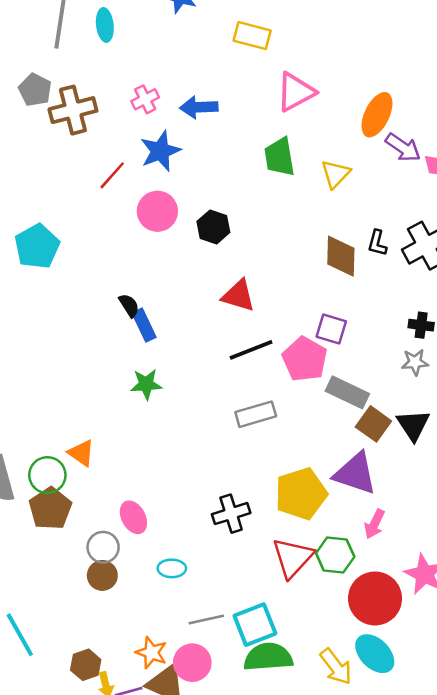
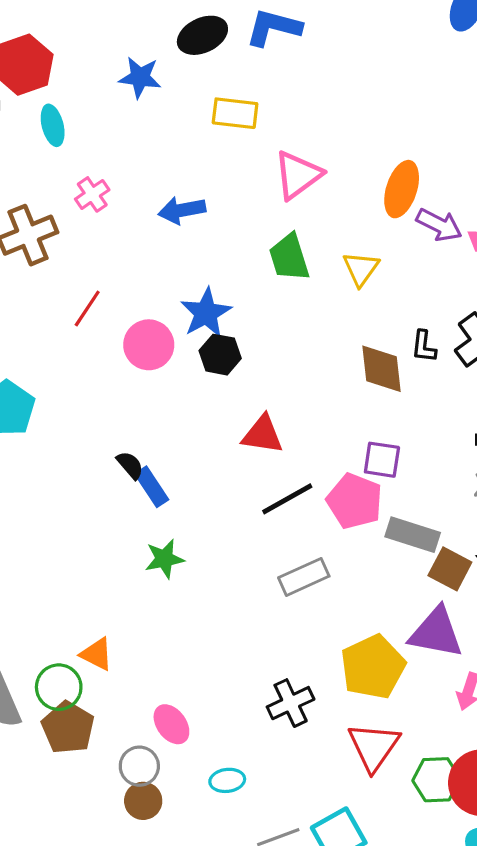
pink cross: (145, 99) -> (92, 194), moved
blue star: (160, 151) -> (206, 313), moved
green hexagon: (335, 555) -> (436, 780), moved

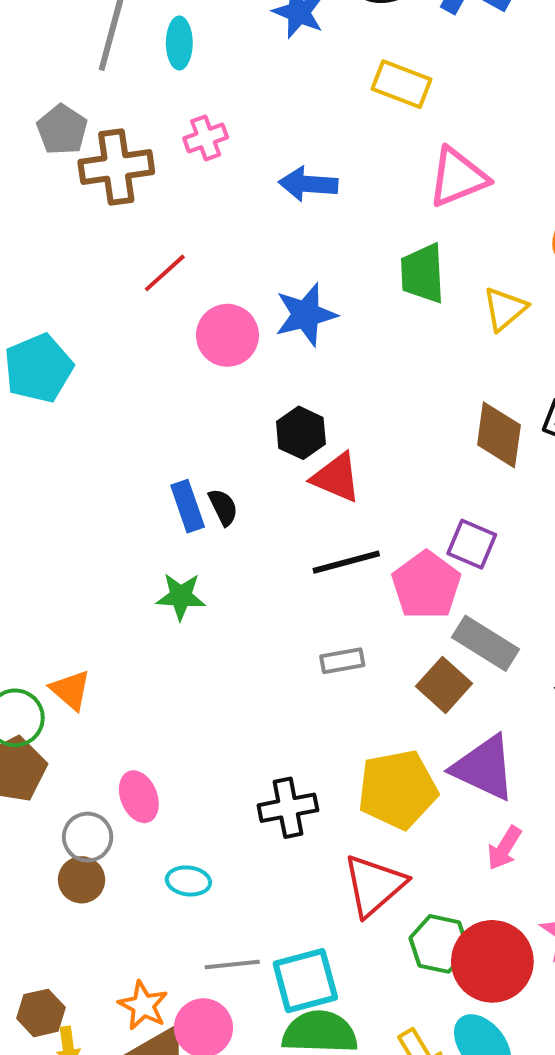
black hexagon: (220, 355) -> (301, 433), moved
black semicircle: (130, 465) -> (223, 507), moved
brown square: (450, 569) -> (444, 685), moved
gray rectangle: (304, 577) -> (342, 661), size x0.7

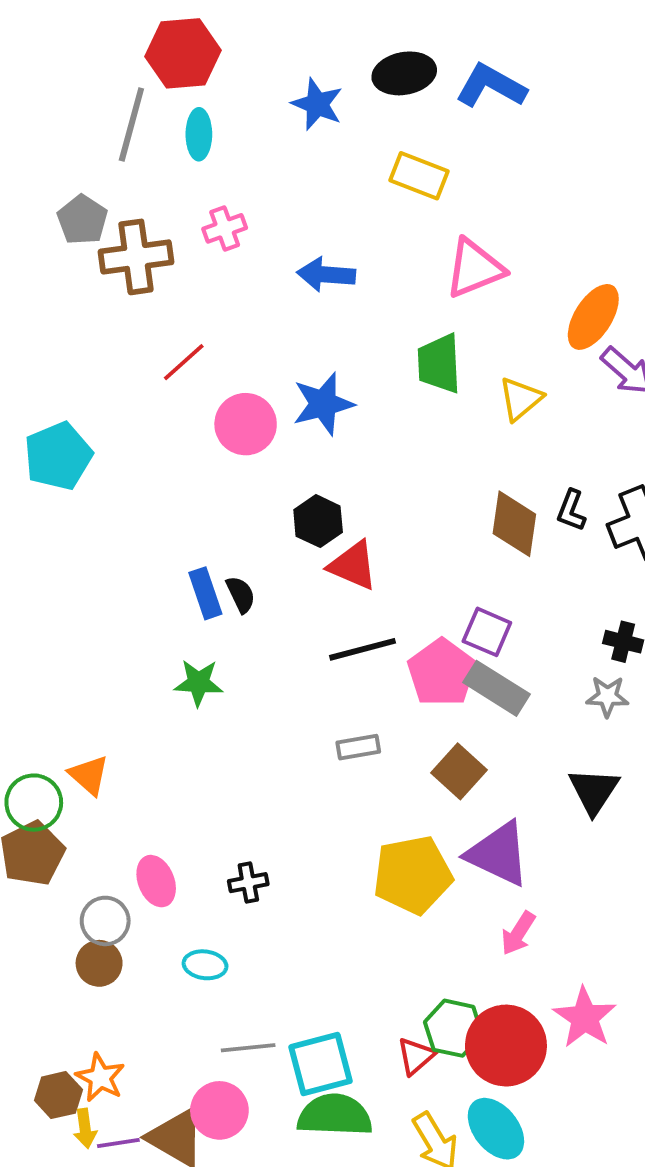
gray rectangle: (486, 643) -> (497, 688), moved
black cross: (288, 808) -> (248, 883), moved, size x0.7
red triangle: (374, 885) -> (416, 1056), moved, size x0.6
orange star: (143, 1005) -> (100, 1078), moved

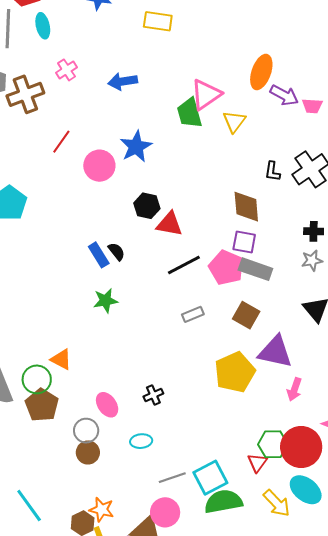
pink triangle: (474, 268) -> (206, 95), moved
brown diamond: (514, 524) -> (246, 207), moved

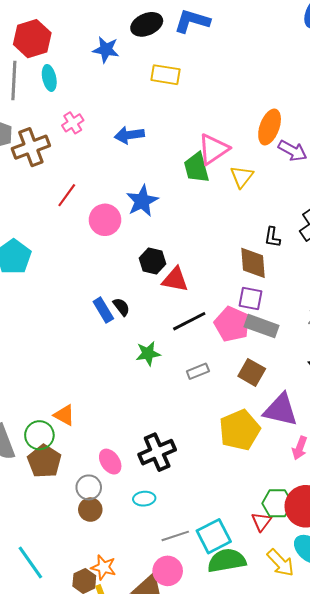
black L-shape: (272, 171) -> (272, 237), moved
green star: (105, 301) -> (148, 353), moved
black cross: (153, 395) -> (157, 452), size x1.8

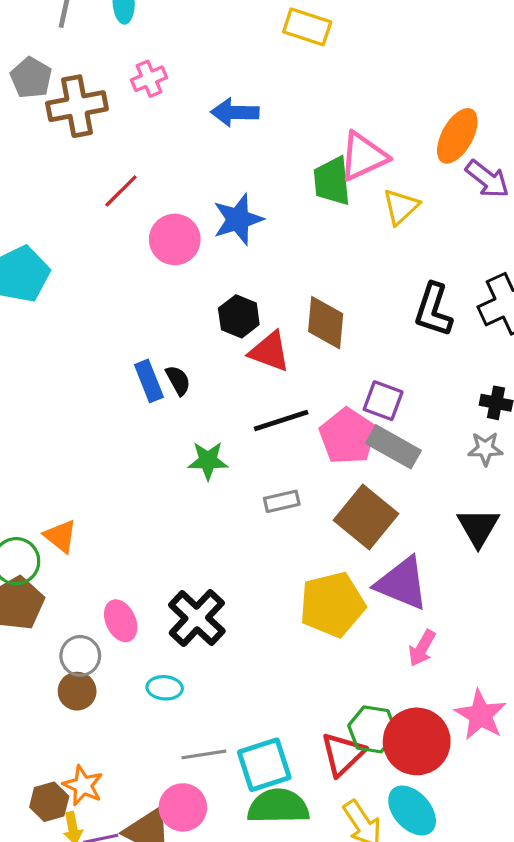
black L-shape: (272, 237) -> (433, 310), size x1.6
brown diamond: (253, 263) -> (326, 323), moved
brown square: (252, 372) -> (366, 517), size x1.4
black cross: (157, 452) -> (197, 618), turned -33
red triangle: (261, 522) -> (343, 754), size x1.4

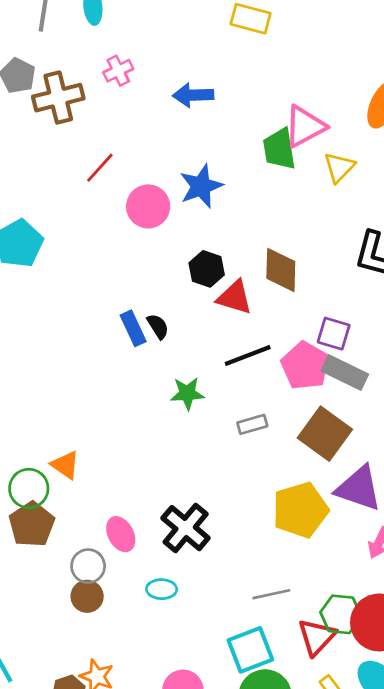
gray line: (204, 754) -> (271, 594), moved

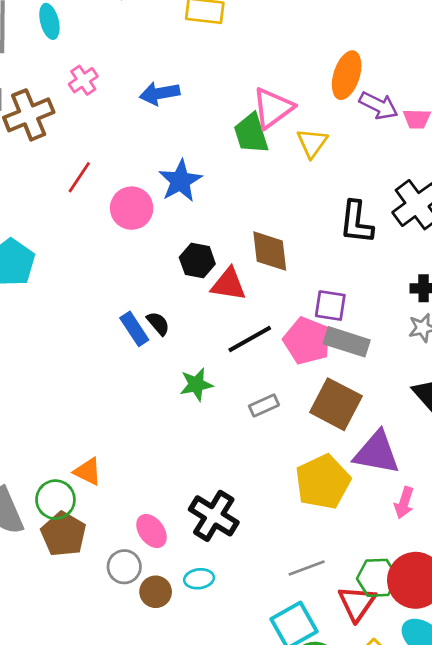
brown circle: (87, 596) -> (156, 592), moved

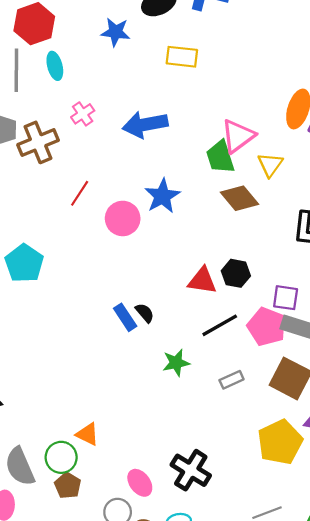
blue arrow: (160, 93) -> (145, 124), size x1.4
brown diamond: (270, 251) -> (240, 198), moved, turned -33
black hexagon: (197, 261) -> (236, 273), moved
brown pentagon: (63, 534) -> (68, 486), size x0.7

